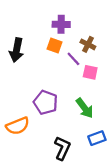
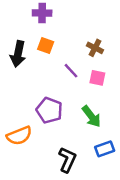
purple cross: (61, 24) -> (42, 13), moved
orange square: (54, 46) -> (46, 45), moved
purple line: (73, 59) -> (71, 71), moved

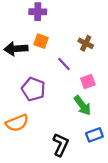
black arrow: (18, 54) -> (16, 49), turned 75
pink square: (97, 78) -> (88, 81), moved, turned -32
purple pentagon: (49, 110) -> (33, 89), moved

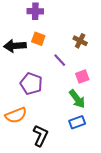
blue rectangle: (94, 135) -> (77, 122), moved
black L-shape: (61, 145) -> (40, 136), moved

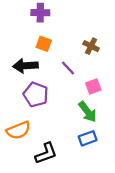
black arrow: (15, 46) -> (25, 66), moved
black L-shape: (40, 136) -> (46, 153), turned 45

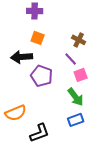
purple line: (68, 68) -> (71, 59), moved
purple pentagon: (36, 95) -> (42, 76), moved

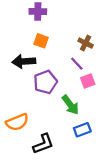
purple pentagon: (42, 76) -> (45, 82), turned 30
green arrow: (76, 97) -> (70, 105), moved

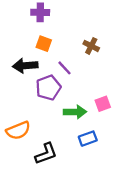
purple line: (77, 64) -> (65, 68), moved
pink square: (88, 81) -> (103, 104), moved
green arrow: (70, 105) -> (75, 112), turned -54

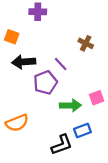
orange square: (44, 44) -> (12, 37), moved
black L-shape: (46, 154) -> (62, 145), moved

